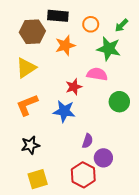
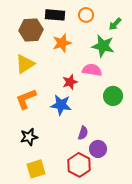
orange circle: (91, 24) -> (86, 15), moved

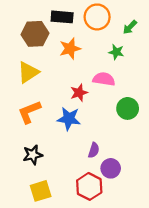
orange circle: (86, 15) -> (97, 17), size x1.5
green star: (103, 46) -> (116, 52), size x0.6

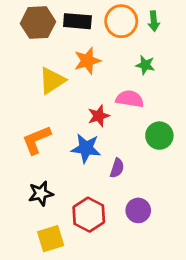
green arrow: (130, 27) -> (154, 21), moved, turned -49
brown hexagon: (35, 34) -> (38, 23), moved
yellow triangle: (28, 72) -> (52, 80), moved
purple semicircle: (94, 150) -> (117, 168), moved
red hexagon: (89, 186) -> (89, 215), moved

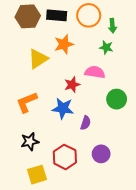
green arrow: (154, 21) -> (112, 26), moved

